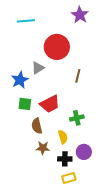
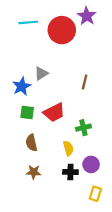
red circle: (57, 47) -> (62, 30), moved
brown semicircle: (37, 126) -> (31, 143), moved
brown star: (43, 148) -> (34, 172), moved
yellow rectangle: (69, 178) -> (95, 194), moved, turned -56

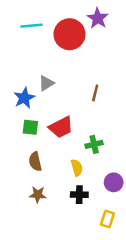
purple circle: (91, 164) -> (114, 182), moved

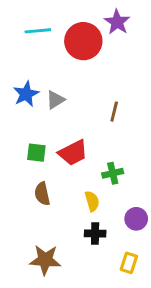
blue star: (24, 98) -> (26, 94), moved
brown star: (38, 195) -> (45, 260), moved, size x1.5

